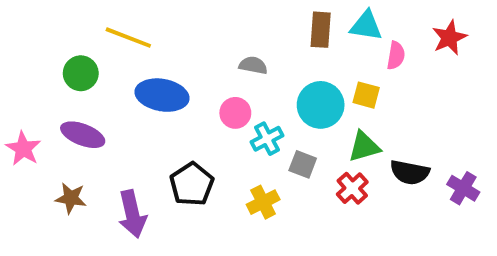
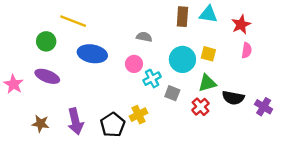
red star: (449, 38) -> (241, 24), moved
pink semicircle: (396, 55) -> (247, 50), moved
black pentagon: (192, 184) -> (113, 125), moved
brown star: (71, 198) -> (41, 124), moved
yellow cross: (263, 202) -> (139, 115), moved

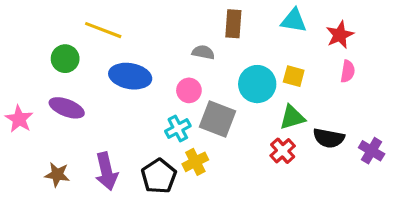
brown rectangle: (182, 17) -> (233, 24), moved
cyan cross: (152, 79) -> (178, 129), moved
gray square: (172, 93) -> (218, 119), moved, size x1.6

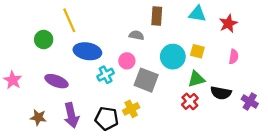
yellow line: (103, 30) -> (69, 20), turned 45
pink semicircle: (348, 71) -> (234, 57), moved
purple ellipse: (67, 108) -> (56, 81), moved
cyan cross: (178, 129) -> (106, 75), moved
black pentagon: (159, 176) -> (107, 119), turned -30

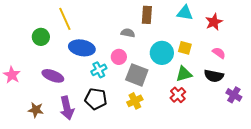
pink semicircle: (234, 57) -> (219, 53), turned -64
black semicircle: (221, 93) -> (214, 76), moved
yellow cross: (131, 109) -> (135, 101), moved
black pentagon: (107, 119) -> (96, 99), moved

